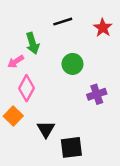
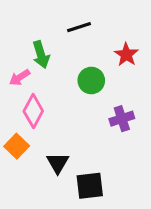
red star: (103, 28) -> (126, 55), moved

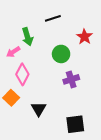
purple cross: (122, 119) -> (71, 79), moved
black square: (90, 186) -> (75, 124), moved

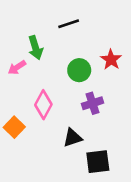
red star: (84, 37) -> (111, 60), moved
pink diamond: (22, 74) -> (43, 105), moved
black triangle: (39, 109) -> (73, 138), moved, turned 42

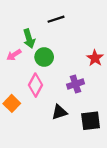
red star: (111, 60) -> (95, 58), moved
green circle: (79, 70) -> (44, 57), moved
black square: (98, 162) -> (91, 121), moved

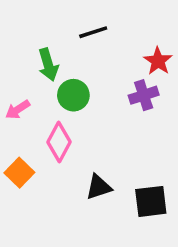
pink arrow: (14, 55) -> (18, 110), moved
red star: (95, 58) -> (158, 61), moved
purple cross: (75, 84) -> (144, 95), moved

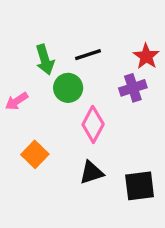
black line: (93, 32) -> (88, 55), moved
pink diamond: (59, 142) -> (93, 124), moved
orange square: (19, 173) -> (35, 154), moved

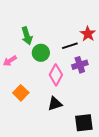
black line: (88, 55) -> (70, 46), moved
purple cross: (133, 88) -> (80, 65), moved
black square: (140, 186) -> (84, 123), moved

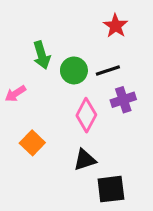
red star: (88, 34) -> (116, 26), moved
green circle: (41, 53) -> (74, 70), moved
black square: (84, 123) -> (111, 189), moved

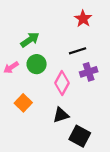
green arrow: (42, 55) -> (30, 40), turned -108
green circle: (74, 70) -> (37, 64), moved
black square: (111, 189) -> (80, 136), turned 35

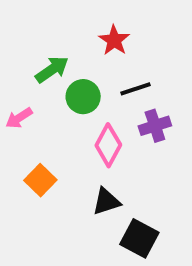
red star: (83, 19) -> (114, 40), moved
green circle: (37, 64) -> (83, 97), moved

